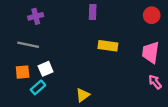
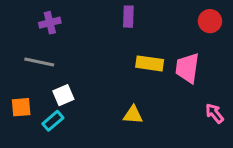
pink trapezoid: (151, 52) -> (187, 68), moved
orange square: (23, 72) -> (21, 107), moved
yellow triangle: (83, 95) -> (133, 115), moved, turned 40

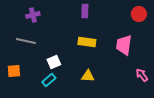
yellow rectangle: (150, 63) -> (87, 42), moved
white square: (63, 95) -> (54, 62), moved
cyan rectangle: (53, 121) -> (49, 80), moved

